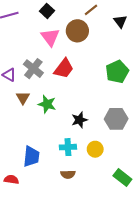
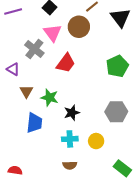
black triangle: (120, 21) -> (120, 18), size x1.5
gray cross: (33, 69) -> (34, 49), moved
black star: (79, 120) -> (72, 113), moved
blue trapezoid: (31, 157) -> (34, 123), moved

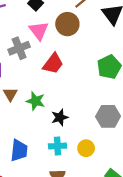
gray cross: (34, 49) -> (19, 48), turned 30
blue trapezoid: (34, 123) -> (19, 150), moved

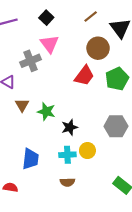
brown circle: (67, 24) -> (98, 48), moved
red trapezoid: (53, 64) -> (84, 76), moved
yellow circle: (86, 148) -> (87, 151), moved

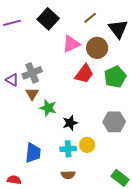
black square: (46, 18) -> (48, 19), size x1.5
pink triangle: (49, 44) -> (71, 44), moved, turned 42
gray cross: (30, 61) -> (32, 73), moved
brown triangle: (22, 105) -> (32, 94), moved

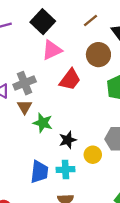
pink triangle: (71, 44) -> (52, 50), moved
red trapezoid: (84, 74) -> (70, 80), moved
yellow circle: (87, 145) -> (93, 155), moved
blue trapezoid: (33, 153) -> (39, 172), moved

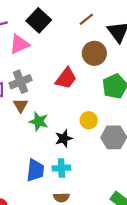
pink triangle: (52, 50) -> (19, 44), moved
yellow circle: (93, 155) -> (89, 120), moved

